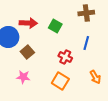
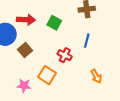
pink star: (23, 77) -> (24, 86), moved
orange square: (60, 81) -> (47, 75), moved

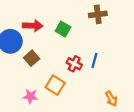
blue line: (87, 41) -> (94, 60), moved
orange arrow: (96, 76) -> (111, 99), moved

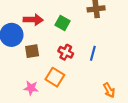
brown square: (32, 58) -> (32, 51), turned 32
red cross: (74, 64) -> (66, 52), moved

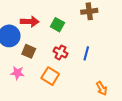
brown square: (32, 51) -> (29, 51), turned 32
pink star: (31, 88) -> (17, 73), moved

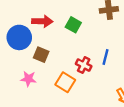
red cross: (60, 52) -> (84, 65), moved

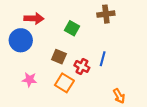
red arrow: (42, 21) -> (34, 18), moved
brown square: (41, 55) -> (59, 57), moved

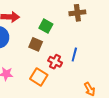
brown square: (59, 57) -> (36, 44), moved

